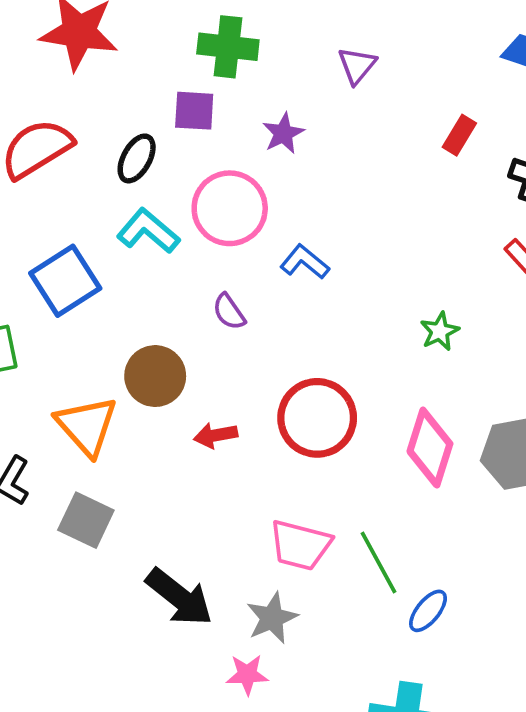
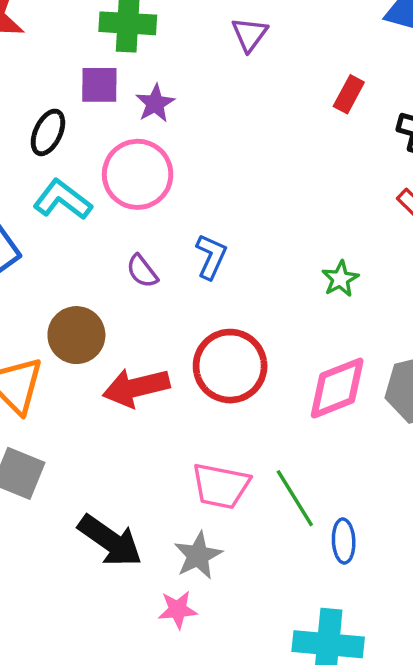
purple star: (283, 133) -> (155, 103), moved
blue L-shape: (305, 262) -> (211, 257), moved, turned 78
red arrow: (216, 435) -> (136, 387), size x1.6
pink diamond: (430, 448) -> (337, 388), turned 54
blue ellipse: (428, 611) -> (344, 541), turned -39

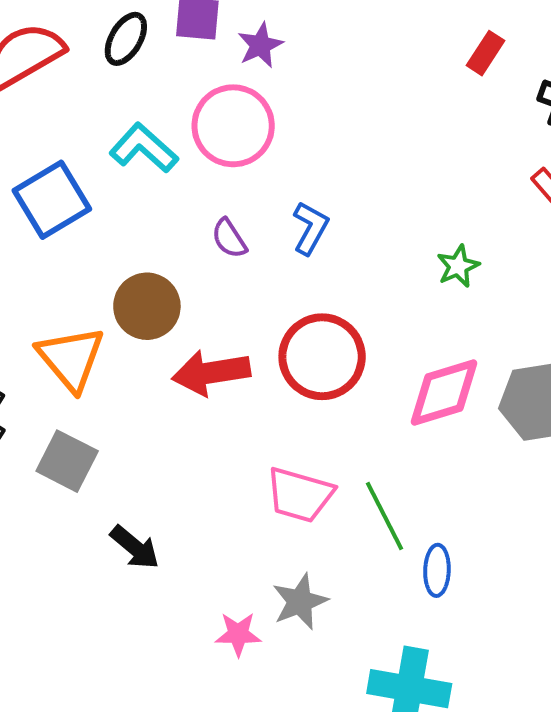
black ellipse: (48, 132) -> (126, 39), moved
black arrow: (110, 541) -> (135, 547), moved, size x0.7
gray star: (198, 556) -> (300, 602), moved

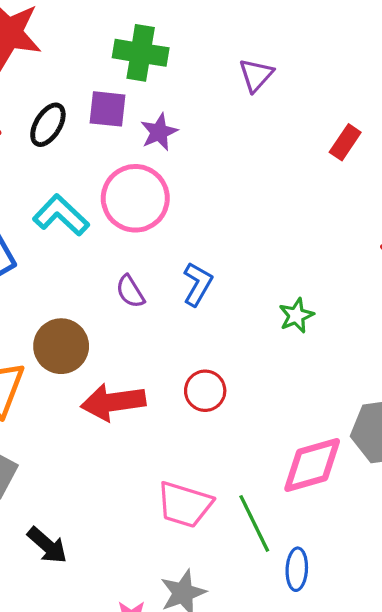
green star: (458, 266) -> (296, 316), moved
red circle: (322, 357) -> (205, 391), size x0.6
pink diamond: (444, 393) -> (312, 465), moved

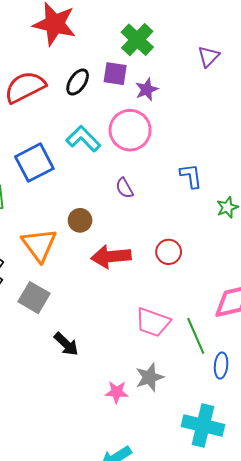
green cross: (141, 53) -> (137, 40), turned 32
blue L-shape: (198, 284) -> (191, 176), moved, turned -40
brown circle: (61, 346) -> (80, 220), size x0.7

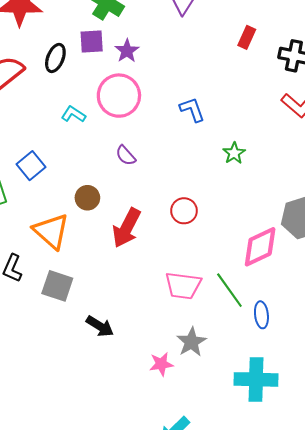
cyan L-shape: (83, 139) -> (73, 114), size x0.7
blue square: (34, 163) -> (31, 166), moved, size x0.7
blue L-shape: (191, 176) -> (192, 110), moved
red arrow: (111, 257) -> (127, 228), turned -45

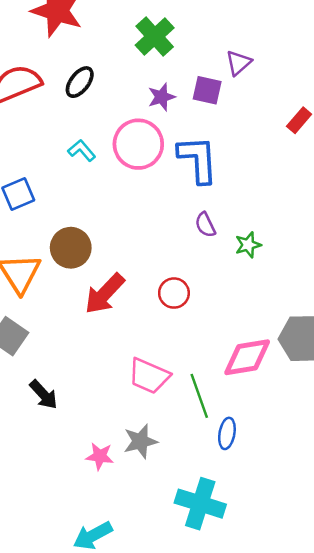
purple square: (92, 42) -> (207, 90), moved
blue L-shape: (192, 110) -> (198, 159), moved, size x1.6
purple semicircle: (126, 155) -> (205, 225), moved
brown circle: (87, 198) -> (71, 248), size x1.4

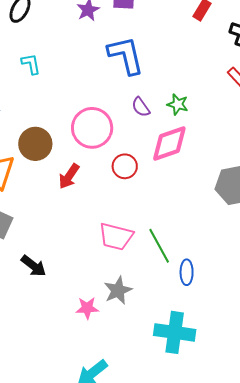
pink circle: (138, 144) -> (92, 128), moved
cyan L-shape: (82, 150) -> (31, 64), turned 40
green star: (248, 245) -> (178, 104), moved, turned -30
red arrow: (105, 294) -> (69, 176), size x0.7
pink diamond: (247, 357) -> (169, 144), moved

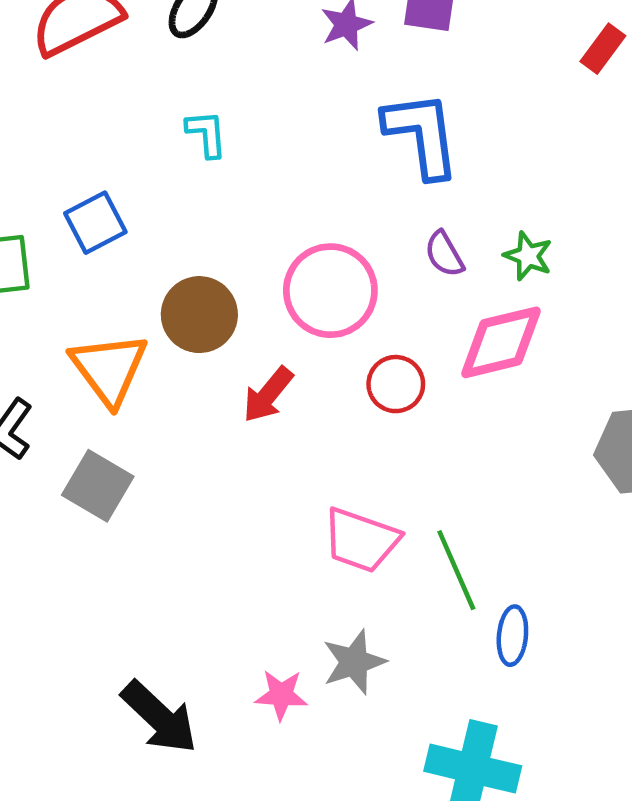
black arrow: (33, 266) -> (159, 717), moved, size x1.4

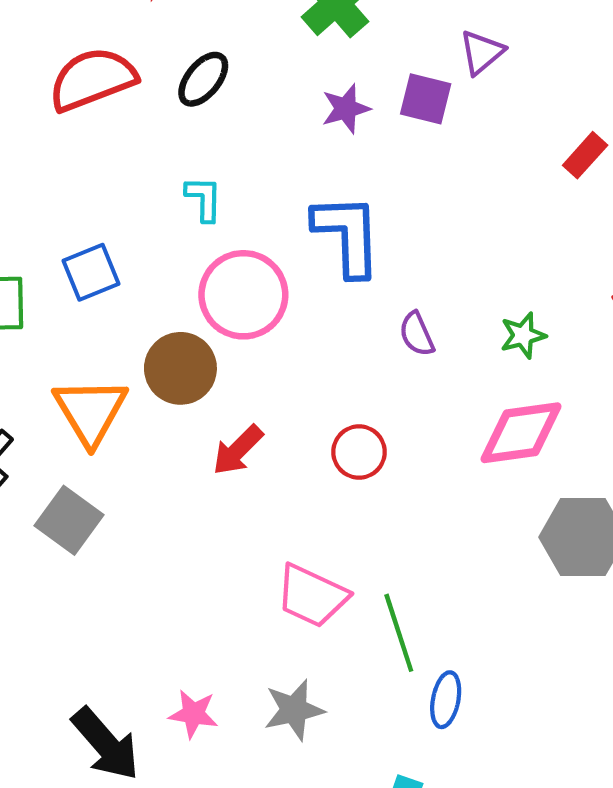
blue L-shape: (422, 134) -> (347, 235), moved
green star: (528, 256) -> (523, 335), moved, turned 30
pink circle: (330, 291) -> (243, 295), moved
pink diamond: (501, 342) -> (521, 433), moved
pink star: (281, 695) -> (193, 714), moved

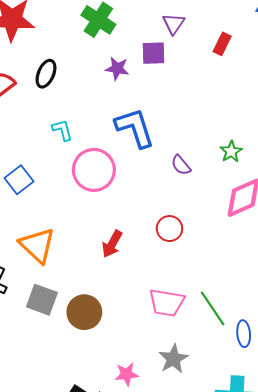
purple star: (346, 109) -> (117, 68), turned -30
red rectangle: (585, 155) -> (222, 44), moved
brown circle: (180, 368) -> (84, 312), moved

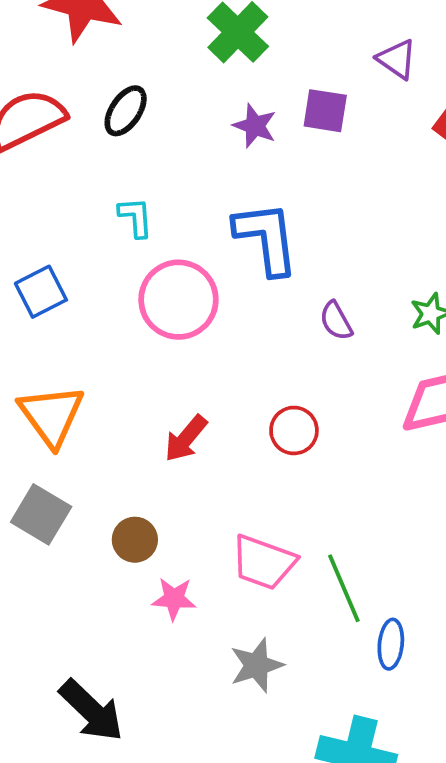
purple triangle: (174, 24) -> (397, 59), moved, turned -40
brown circle: (84, 312) -> (135, 540), moved, size x0.7
pink star: (127, 374) -> (174, 599), moved

